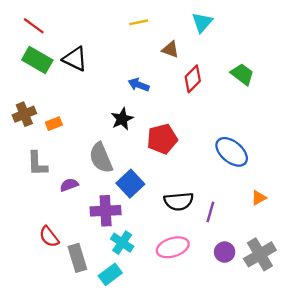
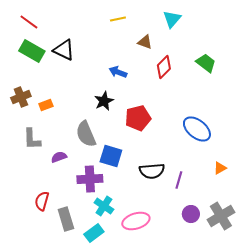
blue square: (130, 184) -> (111, 156), turned -30
red semicircle: (49, 237) -> (42, 201), turned 54
pink ellipse: (173, 247) -> (136, 221), moved

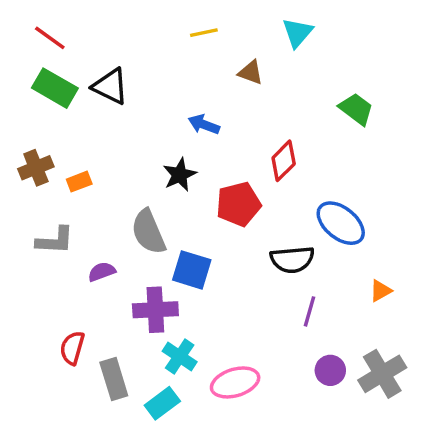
red diamond: (164, 67) -> (284, 161), moved
gray L-shape: (32, 139) -> (55, 240), turned -85
black semicircle: (152, 171) -> (292, 260), moved

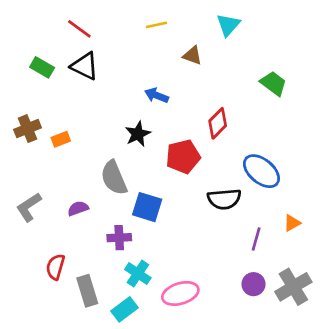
red line: (50, 38) -> (79, 29), moved
green rectangle: (55, 88) -> (42, 67), size x0.7
gray L-shape: (55, 240) -> (29, 207), moved, turned 144
purple cross: (155, 310) -> (119, 238), size x0.7
purple line: (310, 311) -> (256, 239), moved

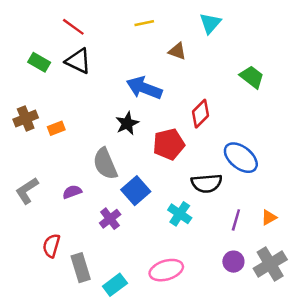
blue arrow: (156, 95) -> (144, 88), size x1.6
blue square: (147, 207) -> (136, 191), turned 32
orange triangle: (292, 223) -> (269, 218), moved
purple cross: (119, 238) -> (110, 219), turned -35
cyan cross: (138, 274) -> (180, 214), moved

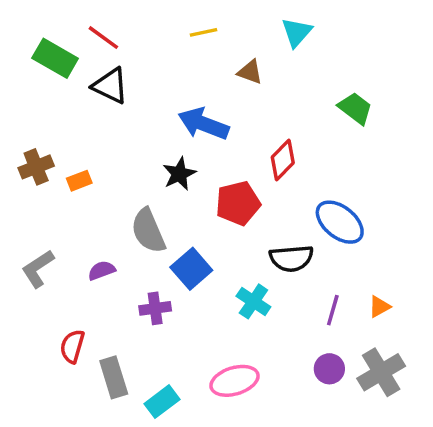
green rectangle: (39, 62) -> (55, 58), moved, size x1.4
purple cross: (110, 219) -> (155, 308), turned 30

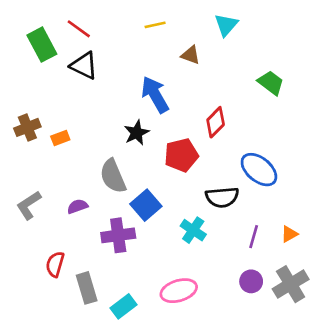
green rectangle: (55, 58) -> (42, 45), turned 32
blue arrow: (203, 124) -> (155, 95), turned 39
purple cross: (155, 308) -> (118, 235), size x1.4

